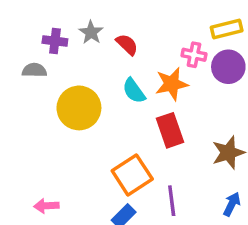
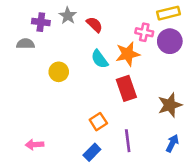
yellow circle: (79, 108) -> (59, 72), size x0.6
orange square: (132, 175) -> (98, 122), size x0.6

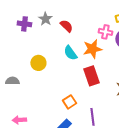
gray semicircle: (26, 44) -> (12, 81), moved

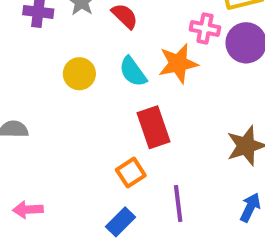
yellow circle: (38, 63) -> (79, 74), moved
red rectangle: (91, 76) -> (153, 127), moved

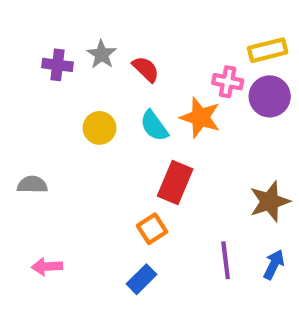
orange star: (178, 63) -> (200, 117), turned 30
red rectangle: (153, 127) -> (175, 183), turned 42
purple line: (178, 203) -> (226, 260), moved

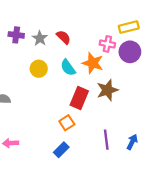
gray star: (102, 54) -> (40, 38), moved
brown star: (270, 201) -> (107, 90), moved

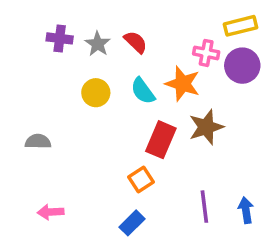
blue arrow: (132, 142) -> (246, 210), turned -35

